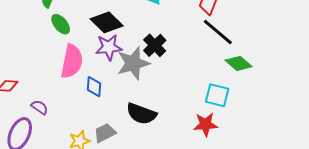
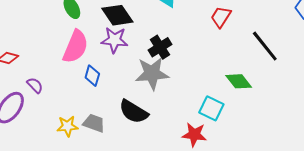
black line: (218, 32) -> (265, 46), moved
gray star: (133, 63) -> (152, 73), moved
gray trapezoid: (105, 133) -> (94, 123), turned 35

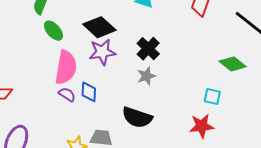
gray star: (152, 73) -> (146, 76), size x0.6
purple semicircle: (35, 85) -> (67, 94), moved
cyan square: (211, 108) -> (212, 97), size x0.7

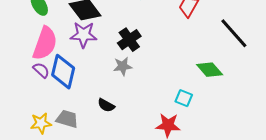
blue diamond: (89, 92) -> (63, 72), size x1.6
black semicircle: (137, 117) -> (106, 105), size x0.6

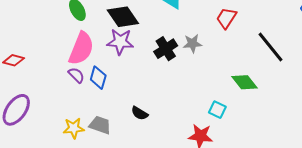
gray star: (123, 66) -> (192, 43), moved
blue diamond: (63, 72) -> (98, 78), size x0.7

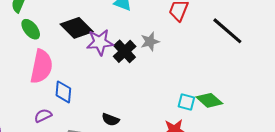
purple star: (120, 42) -> (100, 42), moved
purple semicircle: (76, 75) -> (43, 116), moved, turned -60
green diamond: (245, 82) -> (209, 100), moved

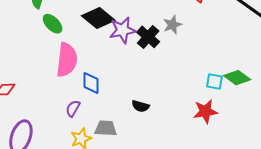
purple semicircle: (43, 116) -> (73, 108), turned -30

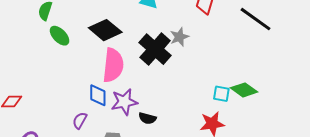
purple star: (123, 30) -> (124, 102), moved
black cross: (148, 37) -> (155, 49), size x1.4
pink semicircle: (67, 60) -> (113, 65), moved

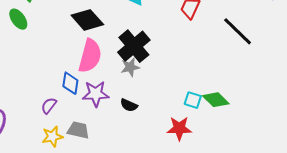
green ellipse: (60, 36) -> (18, 19), moved
gray star: (179, 37) -> (130, 67), moved
black semicircle: (147, 118) -> (129, 105), moved

